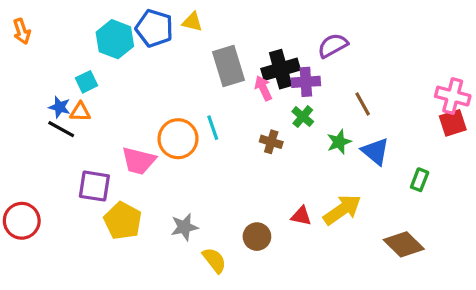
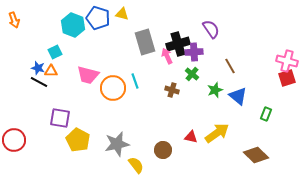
purple semicircle: (333, 46) -> (211, 29), turned 84
pink trapezoid: (139, 161) -> (88, 75), moved
gray star: (184, 227) -> (117, 144), size x1.4

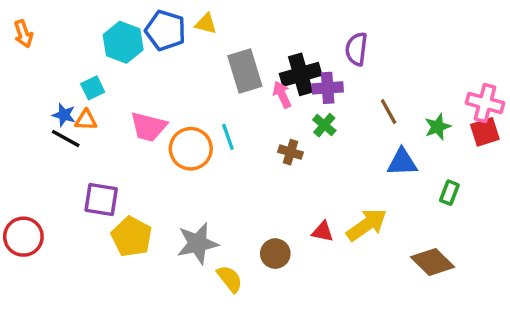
purple semicircle: (211, 29) -> (356, 49), turned -138
green star: (215, 90) -> (438, 127), moved
blue triangle: (238, 96) -> (402, 162), turned -42

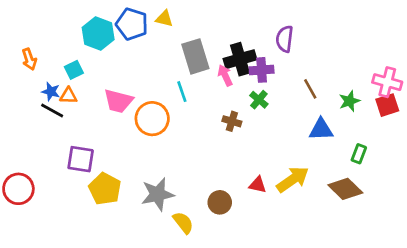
orange arrow: (23, 34) -> (29, 59), moved
cyan line: (228, 137) -> (182, 92), moved
brown diamond: (433, 262) -> (345, 189), moved

